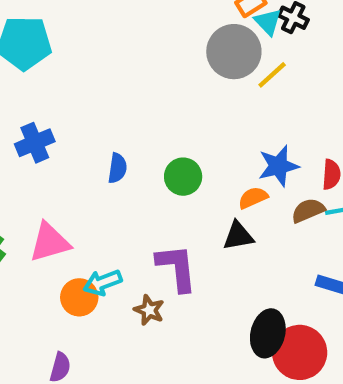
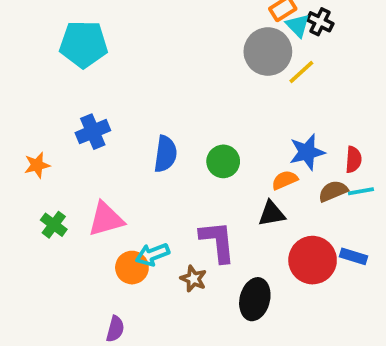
blue semicircle: (117, 168) -> (165, 154), size x1.4
black ellipse: (268, 333) -> (255, 299), moved
red circle: (300, 352) -> (313, 260), moved

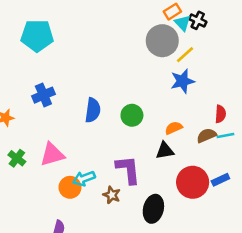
blue star: (307, 152) -> (182, 81), moved
blue rectangle: (354, 256) -> (220, 180), turned -42

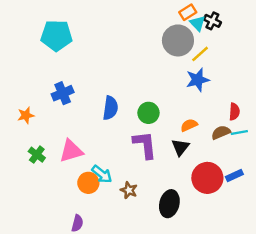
black triangle: (165, 151) -> (180, 147), turned -42
purple L-shape: (128, 170) -> (145, 145), moved
cyan arrow: (84, 178) -> (102, 174), turned -120

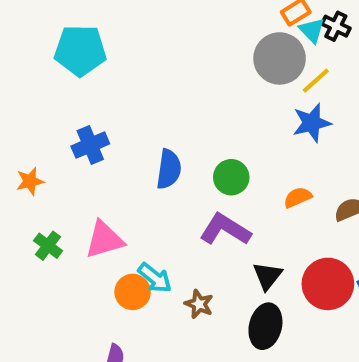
purple L-shape: (145, 145) -> (225, 230), turned -52
black triangle: (180, 147) -> (267, 276), moved

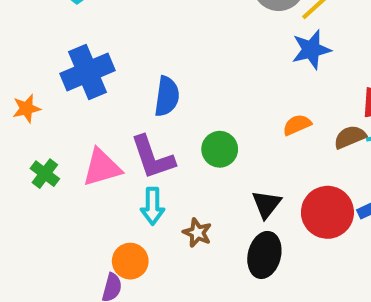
blue cross: (90, 145) -> (88, 72), size x1.4
green circle: (231, 177) -> (220, 149), moved
purple L-shape: (225, 230) -> (153, 157), moved, turned -141
cyan arrow: (155, 278) -> (153, 206), turned 51
orange circle: (133, 292) -> (130, 261), moved

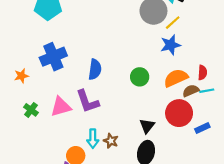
orange semicircle: (297, 125) -> (176, 78), moved, size x1.6
green circle: (220, 149) -> (140, 77), moved
cyan arrow: (153, 206) -> (93, 139), moved
red circle: (327, 212) -> (179, 113), moved

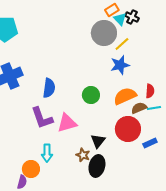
pink triangle: (61, 107) -> (67, 123), moved
brown star: (111, 141) -> (83, 155), moved

